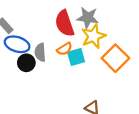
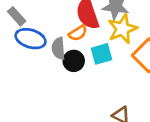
orange semicircle: (65, 49) -> (78, 33), moved
black circle: (26, 63) -> (74, 61), moved

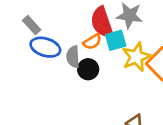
yellow star: (122, 29) -> (136, 57), moved
cyan square: (102, 54) -> (116, 40), moved

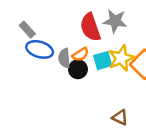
cyan square: (116, 40) -> (103, 61), moved
orange semicircle: (92, 42) -> (80, 54), moved

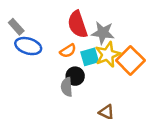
gray star: (115, 21) -> (103, 33), moved
gray semicircle: (64, 58) -> (67, 87), moved
black circle: (78, 69) -> (75, 76), moved

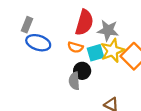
red semicircle: (78, 24) -> (84, 22), turned -145
gray rectangle: (16, 27) -> (27, 25), turned 64
orange semicircle: (68, 51) -> (75, 47), turned 48

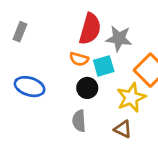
blue ellipse: (38, 43) -> (30, 87), moved
yellow star: (112, 51) -> (131, 98), moved
gray semicircle: (74, 81) -> (79, 121), moved

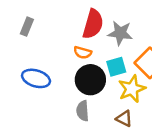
cyan square: (104, 66) -> (116, 67), moved
black circle: (87, 88) -> (90, 80), size x1.5

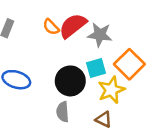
red semicircle: (93, 24) -> (73, 26), turned -144
orange semicircle: (83, 53) -> (51, 27), moved, turned 30

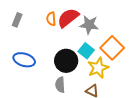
orange semicircle: (51, 27) -> (51, 19), turned 40
cyan square: (96, 68) -> (86, 51), turned -35

